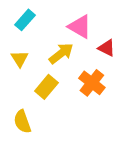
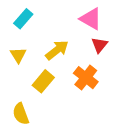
pink triangle: (80, 27) -> (91, 19), moved
red triangle: (107, 48) -> (100, 45), turned 42

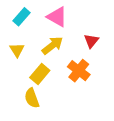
pink triangle: (91, 19) -> (57, 17), moved
yellow semicircle: (21, 114) -> (32, 98), moved

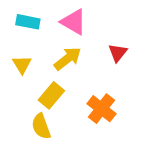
cyan rectangle: (22, 17) -> (28, 22), turned 60
orange cross: (79, 71) -> (101, 109), moved

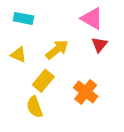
pink triangle: (74, 22) -> (92, 18), moved
yellow triangle: (22, 64) -> (18, 55), turned -35

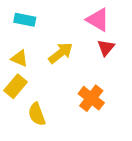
yellow rectangle: (43, 81) -> (15, 86), moved

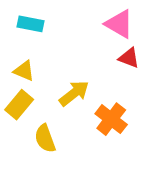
red triangle: (106, 48) -> (129, 58), turned -48
yellow arrow: (61, 53) -> (74, 93), moved

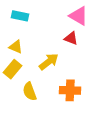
red triangle: (129, 58) -> (71, 38), moved
orange cross: (111, 119) -> (70, 90), moved, turned -36

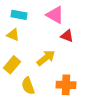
pink triangle: (79, 16) -> (55, 15), moved
yellow triangle: (16, 47) -> (13, 35), moved

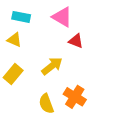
orange cross: (66, 85) -> (75, 97), turned 30
yellow semicircle: (28, 86) -> (46, 104), moved

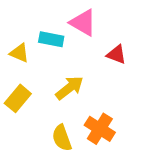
cyan rectangle: (21, 17) -> (51, 39), moved
red triangle: (76, 41) -> (116, 54), moved

